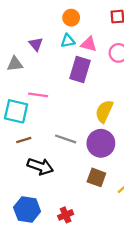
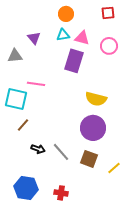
yellow semicircle: (104, 111) -> (96, 99), turned -100
gray line: (66, 139) -> (61, 152), moved, turned 30
brown line: (24, 140) -> (23, 125), turned -32
black arrow: (40, 166) -> (38, 149), size x0.6
red cross: (66, 215) -> (61, 193), turned 32

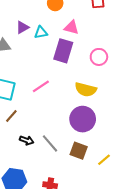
cyan triangle: (63, 35) -> (41, 32), moved
purple triangle: (34, 38) -> (23, 27), turned 40
pink circle: (109, 46) -> (99, 57), moved
pink line: (36, 84) -> (41, 86), moved, turned -42

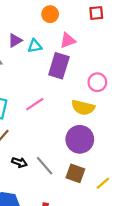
pink triangle: (71, 27) -> (68, 40), turned -35
pink circle: (99, 57) -> (97, 82), moved

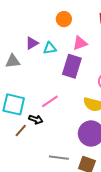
black arrow: (19, 162) -> (36, 119), moved
gray line: (45, 166) -> (59, 158), turned -42

